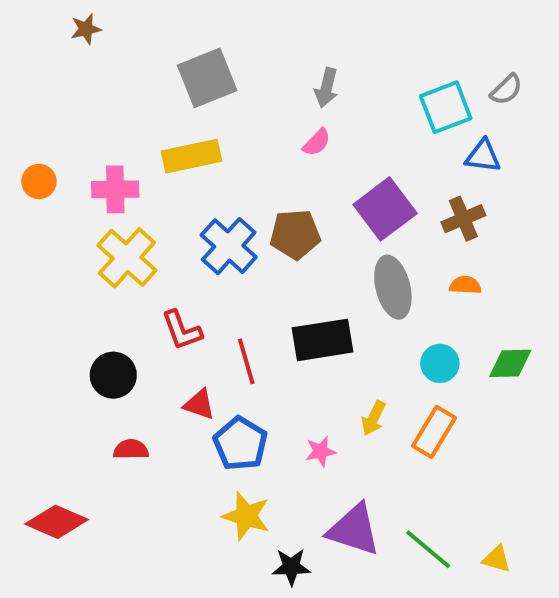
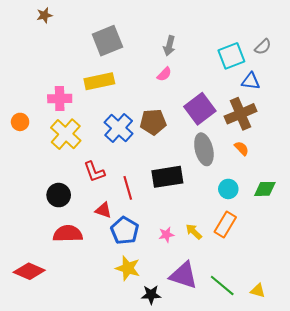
orange circle: (39, 182) -> (20, 122), moved
brown cross: (463, 219) -> (240, 114), size x1.4
orange semicircle: (465, 285) -> (242, 148), turned 42
yellow arrow: (373, 418) -> (194, 232), moved, turned 108
red semicircle: (131, 449) -> (68, 234), size x1.6

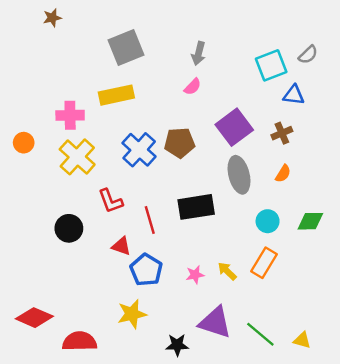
brown cross: (240, 114) -> (282, 133), size x0.6
orange semicircle: (242, 148) -> (283, 174), turned 77
red semicircle: (68, 234) -> (80, 341), moved
yellow star: (128, 268) -> (132, 314), moved, turned -30

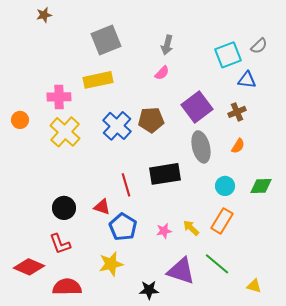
red L-shape: (111, 201) -> (60, 244), moved
black circle: (69, 228) -> (64, 208), moved
green line: (260, 334) -> (217, 264), moved

